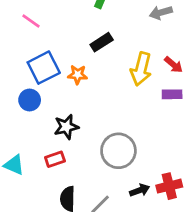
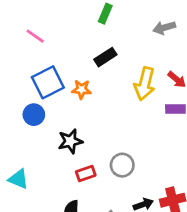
gray circle: (118, 151) -> (122, 165), size x0.7
red rectangle: (55, 159) -> (86, 174), moved

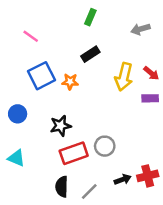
blue circle: (34, 115) -> (18, 114), moved
red rectangle: (86, 174) -> (74, 153), size x1.6

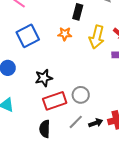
black rectangle: (90, 54) -> (78, 12), moved, turned -42
orange star: (70, 82) -> (65, 34), moved
gray line: (89, 191) -> (76, 122), moved

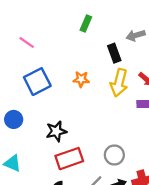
black rectangle: (78, 12) -> (114, 53), moved, turned -35
gray circle: (81, 95) -> (114, 155), moved

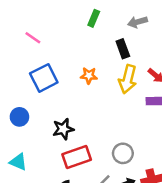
gray arrow: (136, 35) -> (137, 22), moved

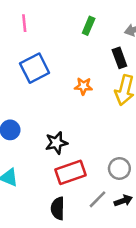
pink line: (33, 38) -> (24, 23), moved, turned 49
blue square: (44, 78) -> (35, 68), moved

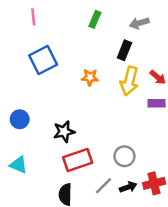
black rectangle: (119, 58) -> (124, 50), turned 42

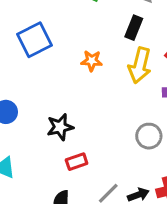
gray circle: (124, 156) -> (149, 136), moved
red rectangle: (78, 160) -> (77, 162), size x0.6

